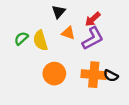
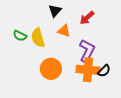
green semicircle: (21, 38) -> (20, 36), turned -112
purple L-shape: (93, 38) -> (87, 51), moved, turned -35
black semicircle: (111, 76) -> (104, 71), turned -72

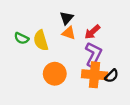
black triangle: (55, 11) -> (67, 18), moved
red arrow: (87, 18) -> (92, 32), moved

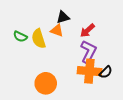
black triangle: (67, 18) -> (63, 17), turned 32
orange triangle: (69, 33) -> (57, 30), moved
orange circle: (55, 74) -> (46, 83), moved

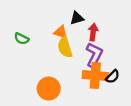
black triangle: (63, 17) -> (77, 18), moved
red arrow: (87, 30) -> (93, 32), turned 140
yellow semicircle: (39, 39) -> (65, 47), moved

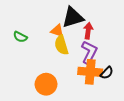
black triangle: (77, 18) -> (73, 17), size x1.6

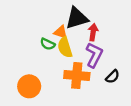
green semicircle: (20, 37) -> (48, 44), moved
orange cross: (90, 72) -> (77, 76), moved
orange circle: (46, 84) -> (29, 86), moved

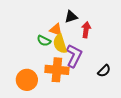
black triangle: (77, 18) -> (71, 17), size x0.6
purple L-shape: (94, 55) -> (74, 56), moved
orange cross: (77, 76) -> (57, 70), moved

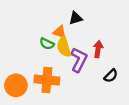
red arrow: (86, 30) -> (98, 49), moved
orange cross: (57, 70) -> (47, 80), moved
orange circle: (27, 80) -> (16, 85), moved

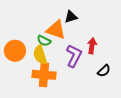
orange triangle: (60, 32) -> (56, 30), size x1.5
yellow semicircle: (64, 47) -> (40, 55), moved
orange circle: (16, 85) -> (15, 51), moved

